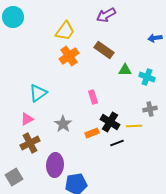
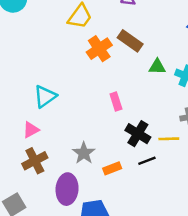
orange cross: (69, 56) -> (99, 49), moved
gray star: (63, 124) -> (84, 153), moved
orange rectangle: (92, 133) -> (112, 168), moved

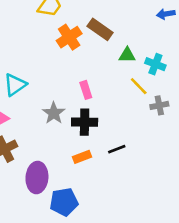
black cross: (138, 134) -> (85, 122), moved, turned -30
yellow line: (169, 139) -> (139, 86), moved, turned 48
gray star: (84, 153) -> (54, 113), moved

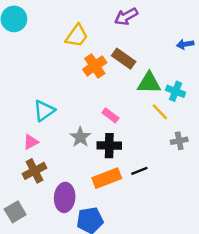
green triangle: (127, 55) -> (149, 83), size x1.5
pink rectangle: (86, 90) -> (110, 115), turned -35
gray cross: (159, 105) -> (179, 141), moved
orange rectangle: (82, 157) -> (107, 178), size x1.6

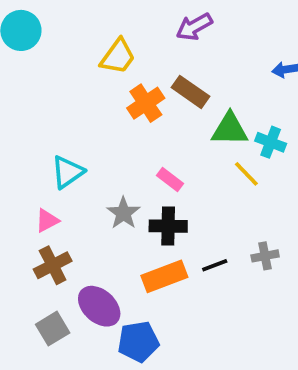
gray cross: (179, 141) -> (265, 256), moved
purple ellipse: (65, 197) -> (99, 306), turned -52
gray square: (15, 212) -> (53, 329), moved

